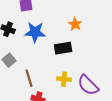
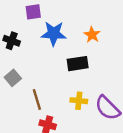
blue star: (35, 32) -> (54, 34), moved

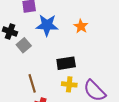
black rectangle: (78, 64) -> (66, 63), moved
gray square: (13, 78) -> (24, 45), moved

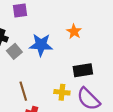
blue star: (47, 25) -> (41, 45), moved
black rectangle: (66, 63) -> (83, 70), moved

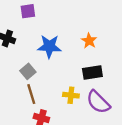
orange star: (74, 32) -> (89, 41), moved
gray square: (14, 51) -> (28, 71), moved

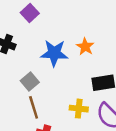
purple square: (28, 11) -> (30, 13), turned -35
orange star: (89, 41) -> (85, 47), moved

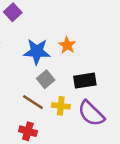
gray square: (30, 81) -> (46, 79), moved
brown line: (34, 107) -> (33, 102), moved, turned -40

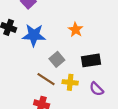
blue star: (37, 51) -> (34, 35), moved
purple semicircle: (91, 113) -> (96, 89), size x0.6

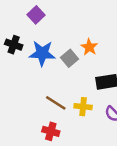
gray square: (57, 59) -> (69, 58), moved

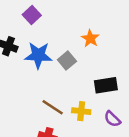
orange star: (89, 47) -> (90, 38), moved

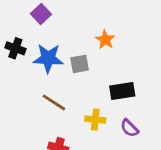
gray square: (67, 60) -> (80, 64), turned 30
brown line: (53, 107) -> (54, 102), moved

